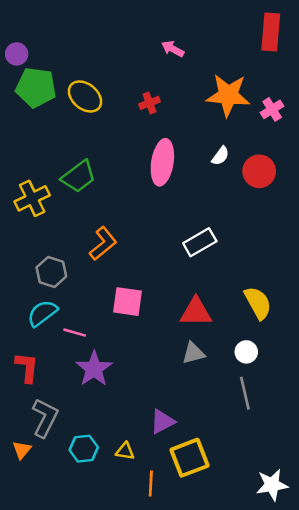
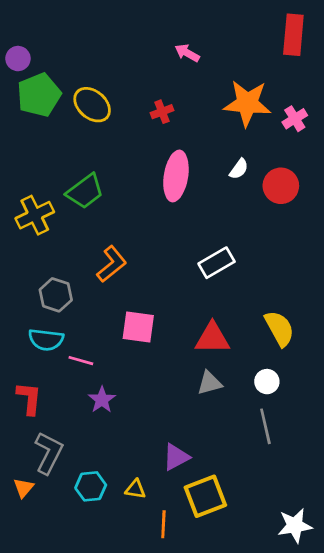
green pentagon: (36, 87) -> (39, 95), turned -30
cyan semicircle: (42, 313) -> (46, 340), turned -136
purple star: (94, 369) -> (102, 400), size x0.7

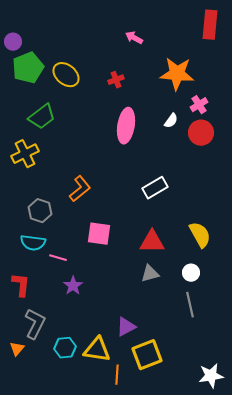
pink cross: (295, 119) -> (199, 105), moved
green trapezoid: (85, 191) -> (42, 117), moved
yellow triangle: (135, 489) -> (97, 350), size x1.8

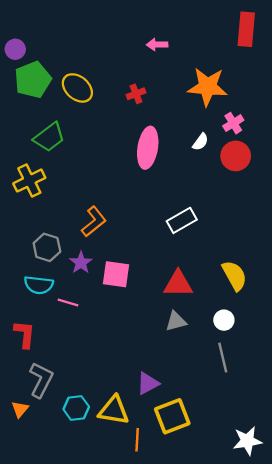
pink arrow: (134, 38) -> (157, 45), turned -30
purple star: (73, 286) -> (81, 263), moved

